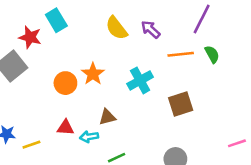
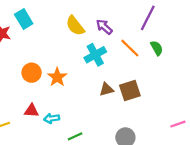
orange line: (181, 54) -> (130, 48), turned 50
orange star: (93, 74) -> (57, 77), moved
cyan cross: (140, 80) -> (95, 55), moved
brown triangle: (107, 117) -> (106, 89), moved

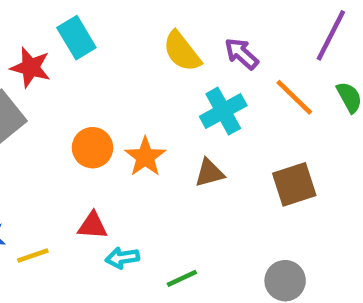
brown triangle: (106, 89) -> (209, 173), moved
cyan arrow: (52, 118) -> (122, 258), moved

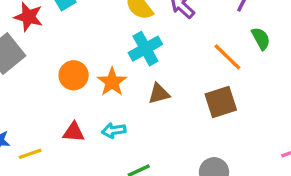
orange line: (294, 97) -> (227, 57), moved
cyan cross: (223, 111) -> (145, 49), moved
cyan arrow: (122, 258) -> (114, 130), moved

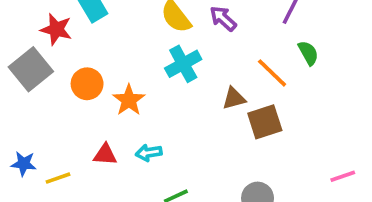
orange circle: (74, 75) -> (87, 84), moved
orange star: (112, 82) -> (129, 100), moved
brown triangle: (159, 94) -> (234, 98), moved

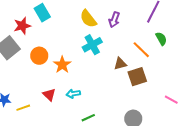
purple arrow: (223, 18) -> (114, 20), turned -112
red star: (56, 29) -> (22, 26), turned -30
red triangle: (105, 155) -> (49, 95), turned 40
pink line: (343, 176) -> (171, 100), moved, turned 48

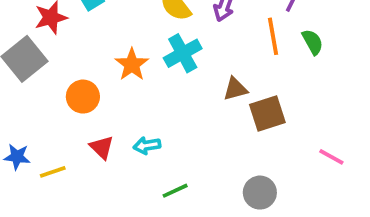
orange line: (141, 50) -> (273, 36), moved, turned 36
orange circle: (39, 56) -> (83, 97), moved
orange star: (62, 65) -> (132, 65), moved

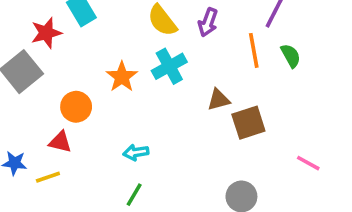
red triangle: (102, 147) -> (60, 142), moved, turned -30
green line: (175, 191) -> (134, 195), moved, turned -35

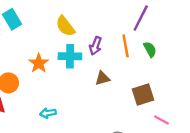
purple arrow: (208, 22) -> (95, 46), moved
cyan cross: (169, 66) -> (70, 56), turned 30
brown square: (248, 123) -> (143, 94), moved

